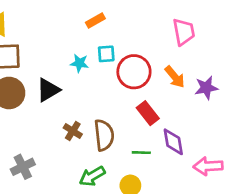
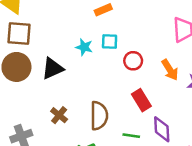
red circle: (134, 72) -> (133, 61), size x0.6
brown cross: (73, 131) -> (59, 115), moved

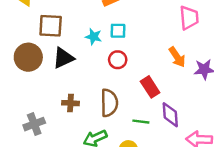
brown square: (19, 33) -> (51, 26), moved
red circle: (133, 61) -> (118, 60), moved
brown cross: (59, 115) -> (70, 103), turned -35

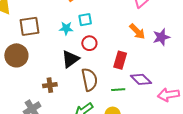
black triangle: (63, 58) -> (70, 59), moved
red rectangle: (150, 87) -> (120, 60), turned 60
brown cross: (70, 103) -> (50, 85), moved
purple diamond: (170, 115) -> (141, 79), turned -30

